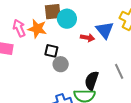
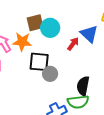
red arrow: (87, 38) -> (73, 44), turned -56
black square: (51, 51) -> (39, 62), size x1.5

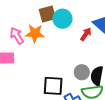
black square: (39, 62) -> (53, 86), moved
gray circle: (50, 74) -> (82, 72), moved

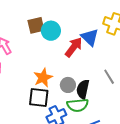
orange star: (35, 33) -> (43, 78), moved, turned -30
red arrow: (86, 34) -> (74, 47), size x1.5

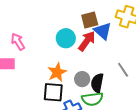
brown square: (36, 25) -> (90, 20), moved
cyan circle: (51, 31) -> (66, 38), moved

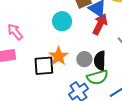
red arrow: (87, 41) -> (100, 24), moved
black square: (53, 92) -> (44, 66), moved

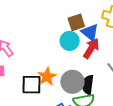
cyan circle: (62, 21) -> (70, 41), moved
gray circle: (84, 59) -> (72, 82), size x1.5

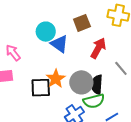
blue triangle: (90, 32) -> (59, 44), moved
cyan circle: (70, 41) -> (46, 32), moved

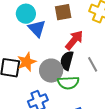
black semicircle: (97, 85) -> (67, 61), moved
green semicircle: (94, 101) -> (68, 83), moved

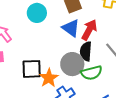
blue triangle: (37, 28) -> (71, 28), moved
orange star: (27, 62) -> (49, 78), moved

